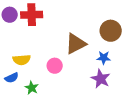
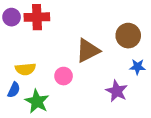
blue star: (104, 58) -> (137, 67), moved
blue semicircle: (12, 78) -> (14, 90), turned -40
green star: (32, 88) -> (37, 101), size x1.5

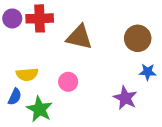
brown triangle: (88, 51) -> (79, 37), moved, turned 40

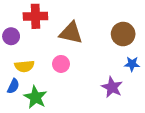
purple circle: (12, 18) -> (11, 36), moved
pink circle: (68, 82) -> (61, 64), moved

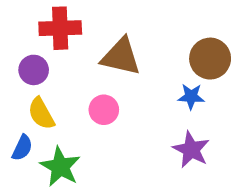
purple circle: (11, 36) -> (34, 70), moved
blue star: (132, 64) -> (191, 96), moved
yellow semicircle: (24, 66) -> (41, 114), turned 66

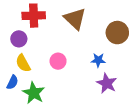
brown triangle: (121, 57) -> (75, 19), moved, turned 30
blue star: (191, 96) -> (98, 60), moved

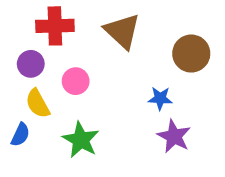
pink circle: (58, 61) -> (76, 81), moved
green star: (34, 93) -> (81, 140), moved

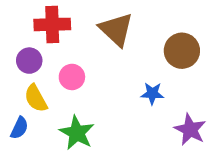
purple star: (174, 136) -> (190, 130), moved

